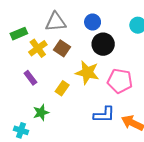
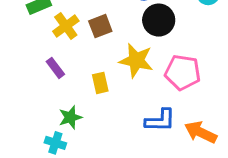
brown square: (62, 48) -> (100, 26), turned 35
yellow rectangle: (62, 88) -> (100, 83), turned -48
cyan cross: (21, 130) -> (55, 143), moved

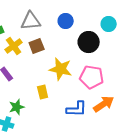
black circle: (159, 20) -> (89, 42), moved
yellow rectangle: (100, 83) -> (43, 92), moved
orange arrow: (201, 132) -> (104, 104), moved, turned 120

